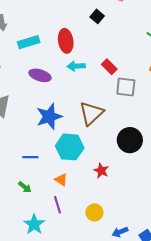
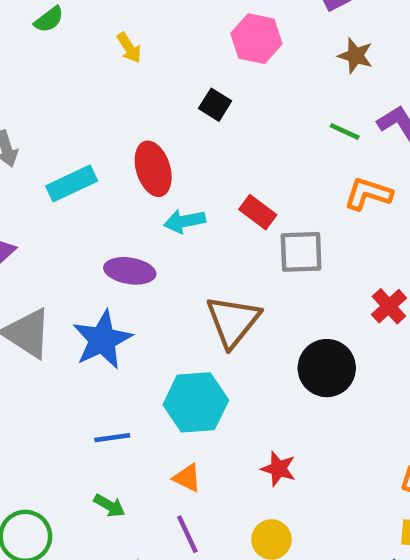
purple ellipse: (40, 75) -> (130, 271), moved
blue star: (49, 117) -> (102, 340), moved
red star: (101, 171) -> (278, 469), moved

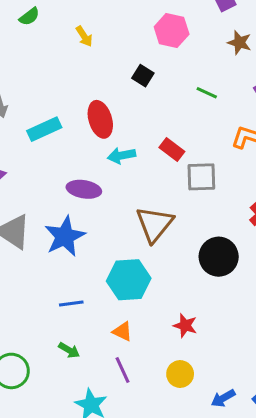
green line: (345, 131) -> (207, 93), moved

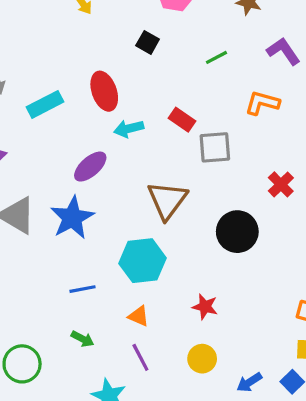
green line: (207, 93) -> (216, 57), turned -50
purple ellipse: (84, 189) -> (90, 167), turned -48

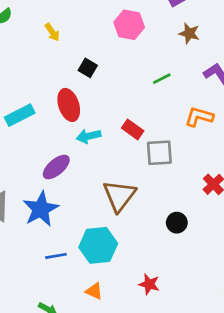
black square: (148, 42) -> (88, 68), moved
black circle: (237, 232) -> (177, 223), size x0.6
blue line: (83, 289) -> (56, 256), moved

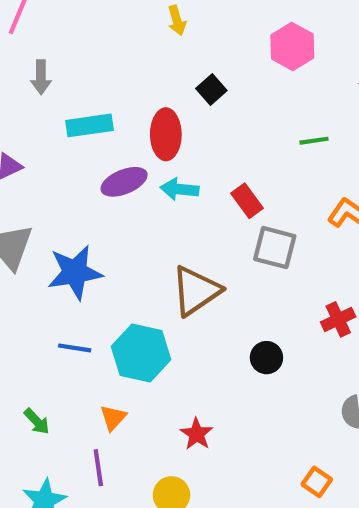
purple ellipse: (56, 167) -> (124, 182), moved
orange triangle: (94, 291) -> (113, 418), turned 30

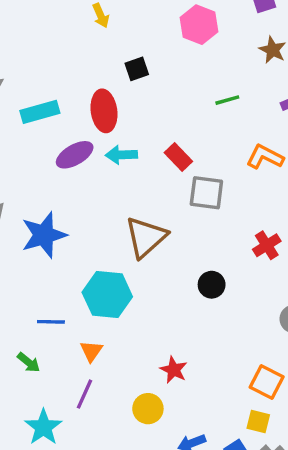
black square: (211, 89) -> (137, 69), turned 30
blue line: (75, 348) -> (51, 322), moved
red star: (197, 434) -> (174, 370), moved
purple line: (98, 468) -> (84, 394), turned 40
orange square: (317, 482) -> (267, 382), size x1.4

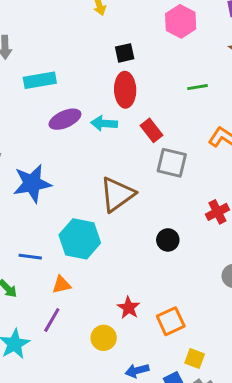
red ellipse: (104, 111) -> (125, 90), moved
orange triangle: (91, 351) -> (61, 285), turned 36
orange square: (267, 382) -> (171, 321), moved, turned 32

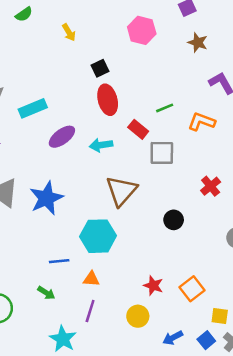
green line: (198, 87) -> (165, 108), moved
cyan arrow: (104, 123) -> (101, 145), moved
orange triangle: (61, 285) -> (91, 279), turned 30

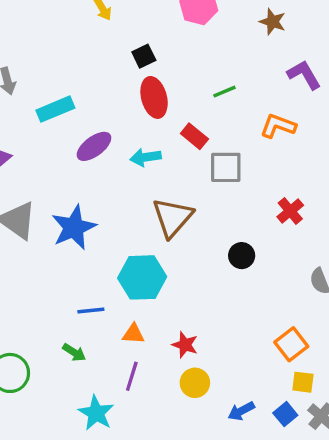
green line: (165, 108) -> (224, 92), moved
red star: (153, 286) -> (185, 345), moved
orange square: (192, 289) -> (291, 344), moved

